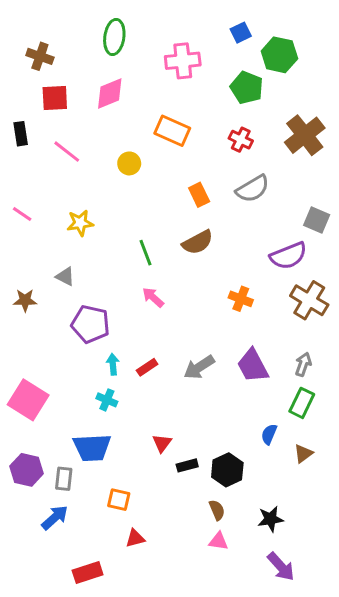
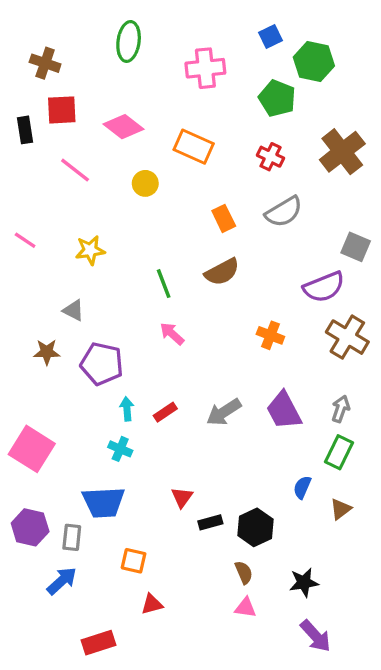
pink diamond: (110, 94) -> (124, 127), moved, turned 60
black rectangle: (21, 134) -> (25, 130), moved
brown star: (25, 300) -> (47, 352), moved

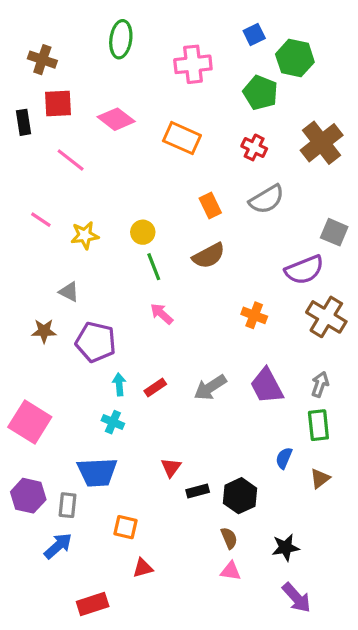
yellow circle: (145, 183) -> (143, 232), moved
pink line: (25, 240) -> (41, 220), moved
green rectangle: (339, 452) -> (318, 425), turned -32

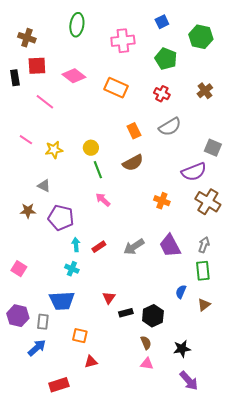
green hexagon: (295, 58) -> (201, 37), moved
brown cross: (322, 143) -> (205, 91), size x0.6
pink square: (30, 422) -> (19, 269), size x0.6

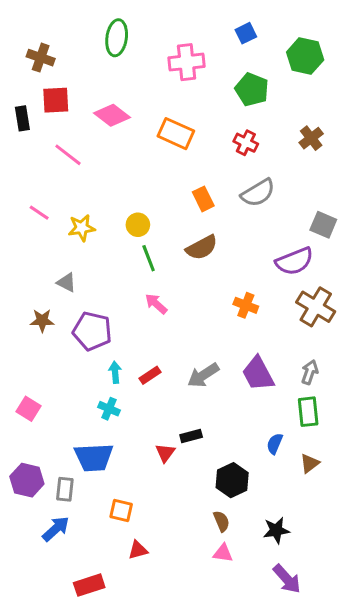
black rectangle: (126, 313) -> (191, 436), moved

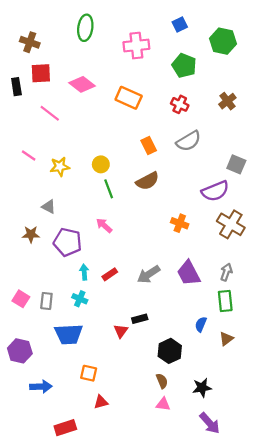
pink arrow: (156, 304) -> (104, 225), moved
gray rectangle: (65, 489) -> (46, 301), moved
blue arrow: (56, 529) -> (41, 386), turned 40

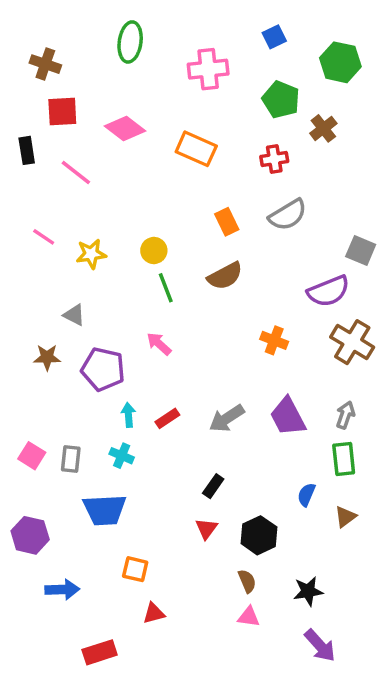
black rectangle: (16, 87) -> (27, 150), moved
brown cross: (227, 101) -> (323, 128), moved
red cross: (180, 104) -> (274, 159), turned -35
black rectangle: (140, 319) -> (213, 486), turned -40
red triangle: (121, 331) -> (206, 529), moved

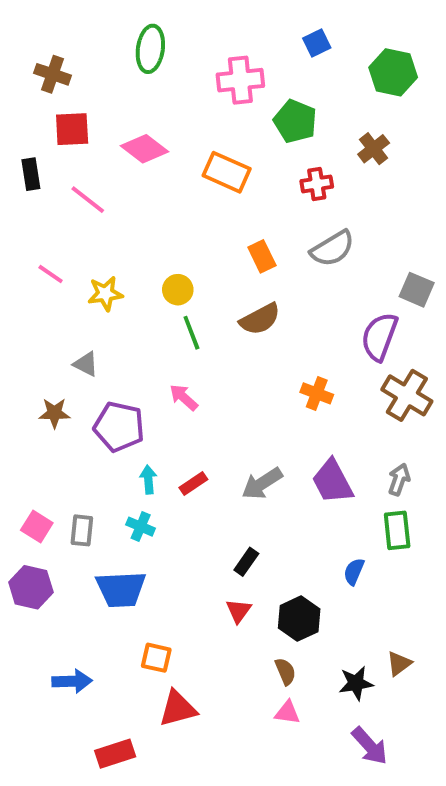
green pentagon: (281, 100) -> (295, 121), moved
purple semicircle: (328, 291) -> (379, 337), turned 132
brown triangle: (345, 517) -> (399, 664), moved
purple hexagon: (30, 535) -> (31, 587), moved
red triangle: (154, 613) -> (178, 709), size x1.5

